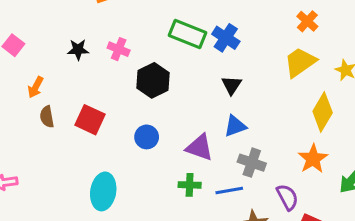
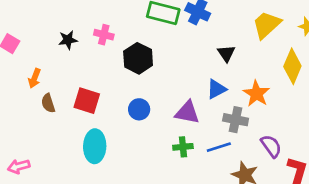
black triangle: (232, 85) -> (226, 53), moved
orange star: (313, 159) -> (256, 94), moved
cyan ellipse: (103, 191) -> (95, 146), moved

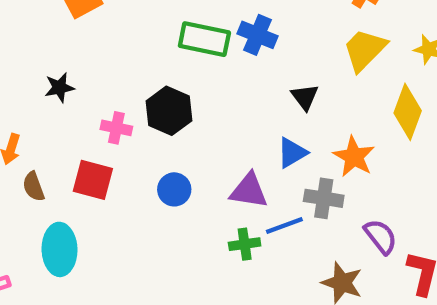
pink cross: (104, 35) -> (116, 128), moved
cyan ellipse: (95, 146) -> (60, 249), moved
blue line: (219, 147) -> (284, 225), moved

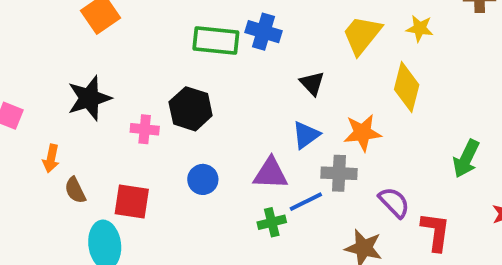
black star: (59, 88) -> (89, 98), size x1.6
orange star: (354, 157) -> (362, 133), turned -30
red square: (93, 180) -> (132, 202), moved

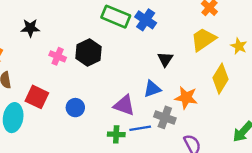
black star: (89, 98) -> (30, 28), size x0.7
blue circle: (203, 179) -> (75, 108), moved

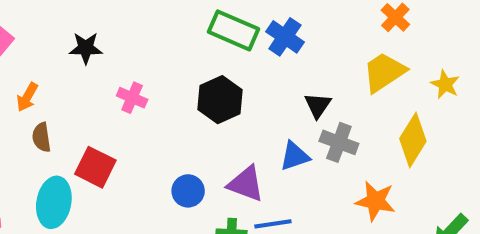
black hexagon: (89, 53) -> (220, 100), moved
orange star: (186, 98) -> (375, 201), moved
blue circle: (75, 108) -> (188, 191), moved
gray cross: (165, 117) -> (339, 142), moved

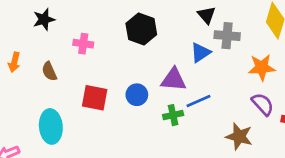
brown semicircle: (42, 137) -> (49, 71), moved
red square: (95, 167) -> (95, 98), moved

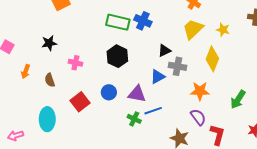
black triangle: (206, 15) -> (164, 51), turned 40
blue circle: (137, 95) -> (109, 92), moved
red square: (95, 98) -> (80, 102), turned 36
green cross: (173, 115) -> (134, 119), turned 32

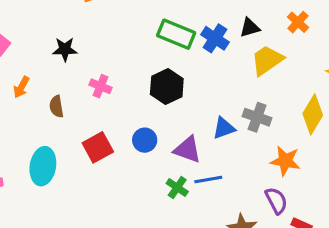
yellow trapezoid: (193, 29) -> (267, 60), moved
black triangle: (164, 51) -> (250, 28), moved

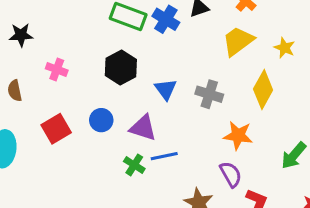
yellow trapezoid: (267, 60) -> (238, 41), moved
blue triangle: (224, 128) -> (166, 89), moved, turned -45

